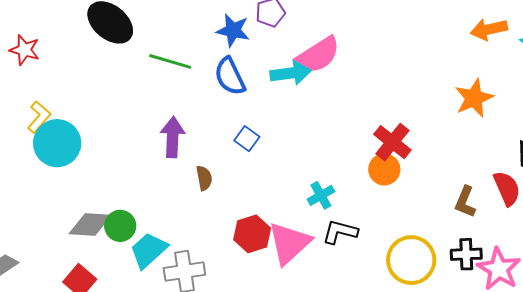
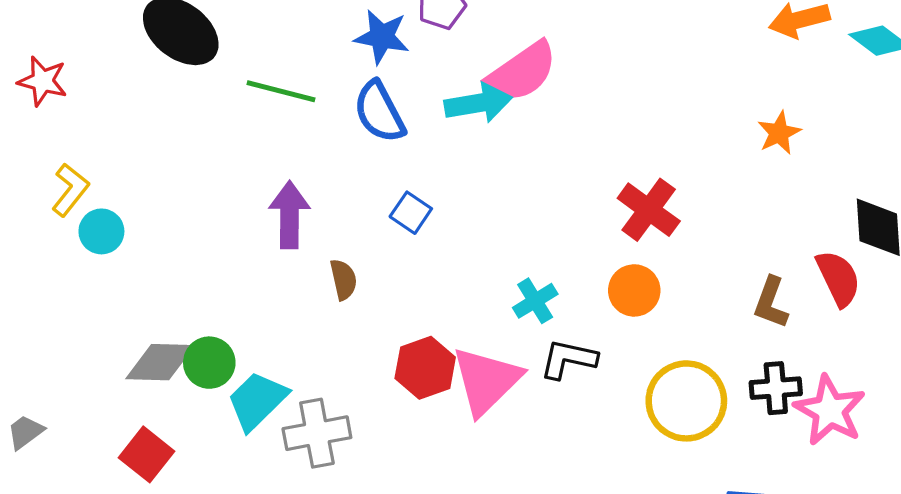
orange star: (474, 98) -> (779, 133), size x0.7
cyan circle: (57, 143) -> (101, 231), size x0.6
orange circle: (384, 169) -> (634, 290), moved

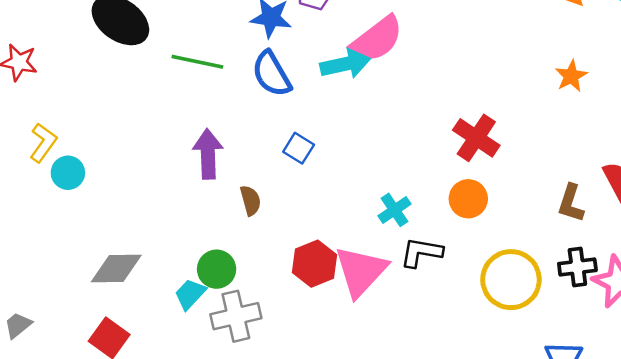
green circle: (209, 363) -> (217, 269), moved
cyan trapezoid: (257, 401) -> (190, 294), size x0.7

